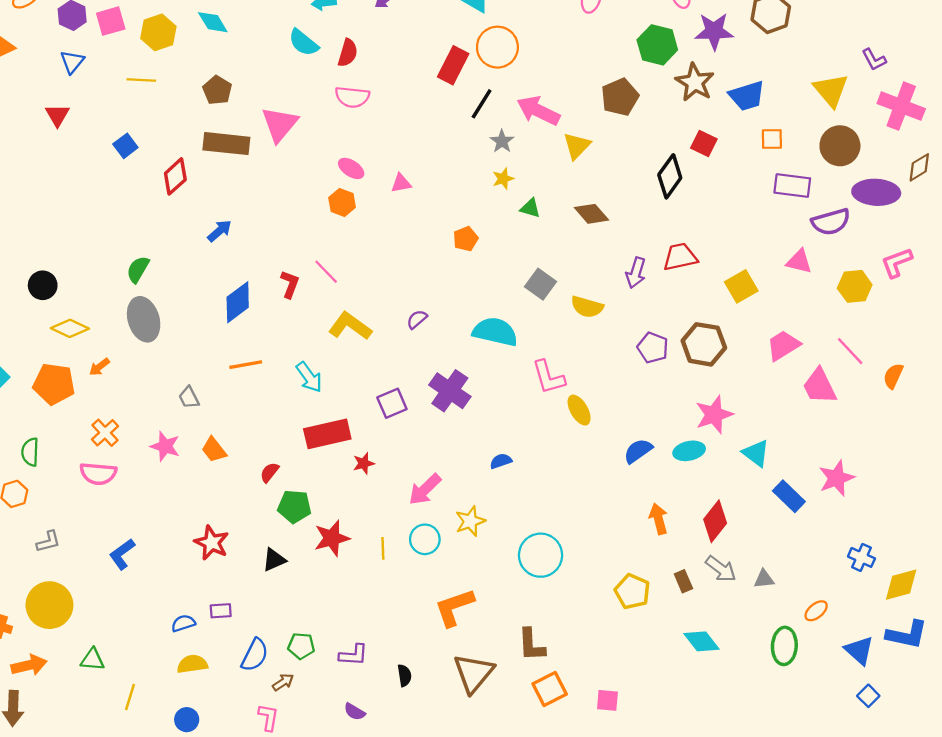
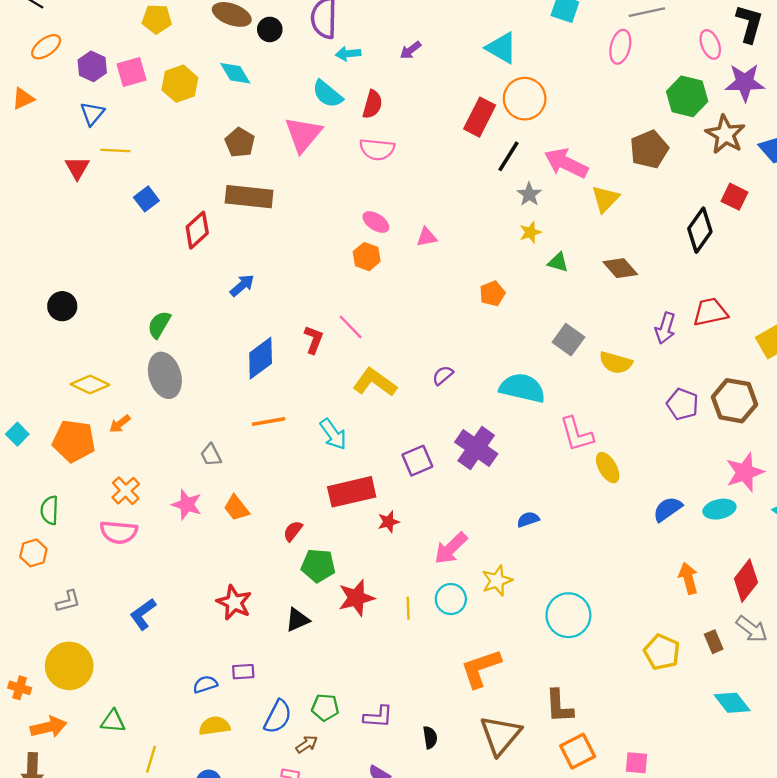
yellow line: (141, 80) -> (115, 151), moved
pink triangle: (280, 124) -> (303, 134), moved
black circle: (43, 285) -> (62, 306), moved

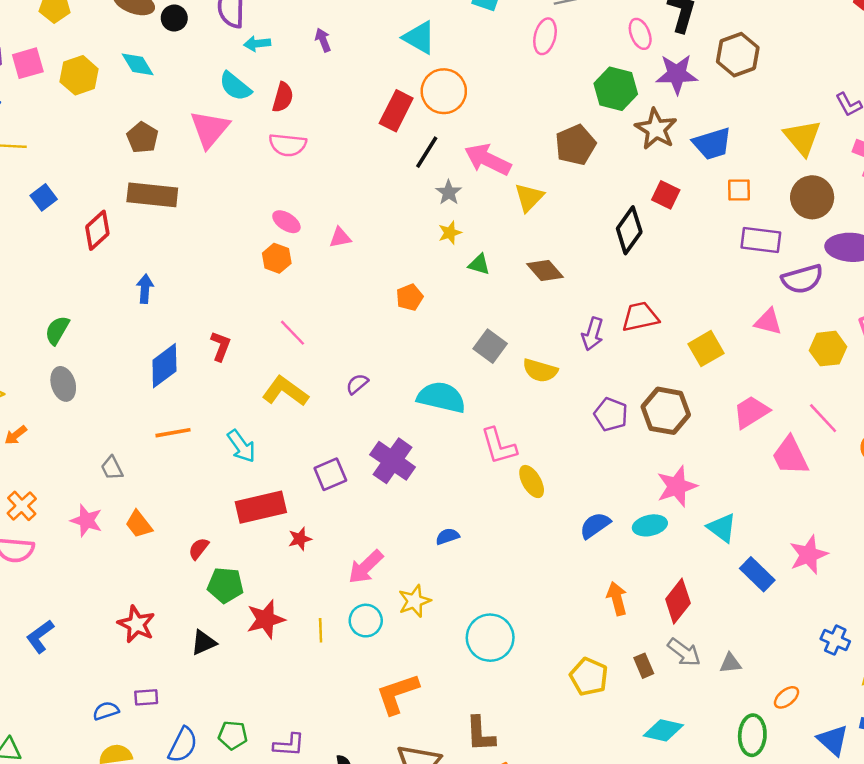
purple arrow: (410, 50) -> (323, 40), turned 105
blue arrow: (242, 285) -> (145, 289), turned -45
pink line: (351, 327) -> (293, 333), moved
gray ellipse: (165, 375) -> (63, 384), size x0.7
cyan diamond: (732, 703) -> (663, 730), turned -39

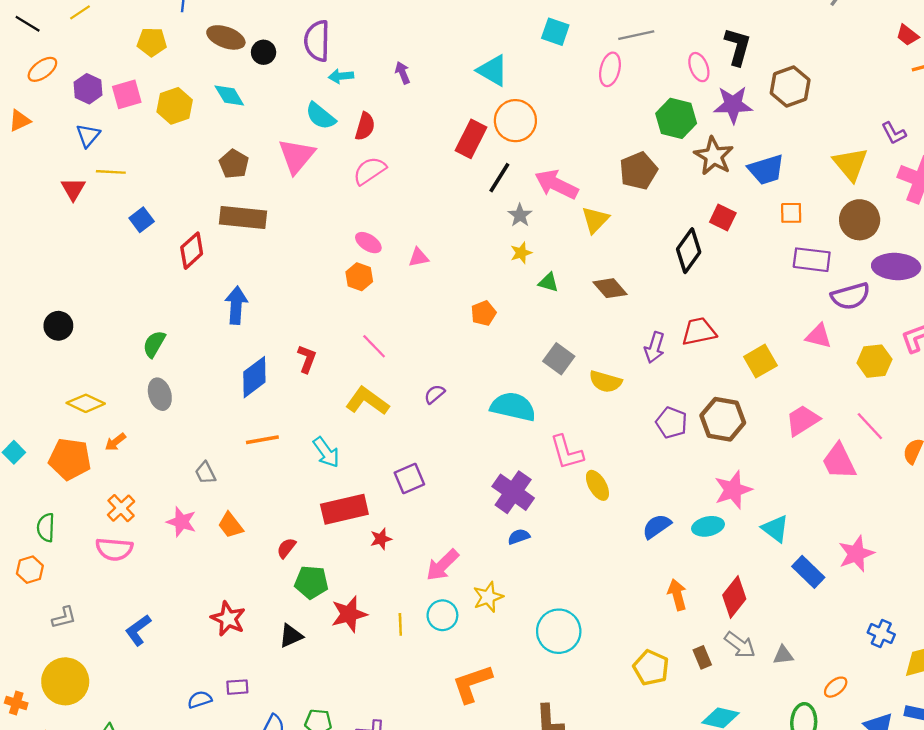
pink semicircle: (288, 145) -> (370, 171), turned 140
blue arrow: (145, 289) -> (236, 305), size x1.4
purple cross: (393, 461) -> (513, 492), moved

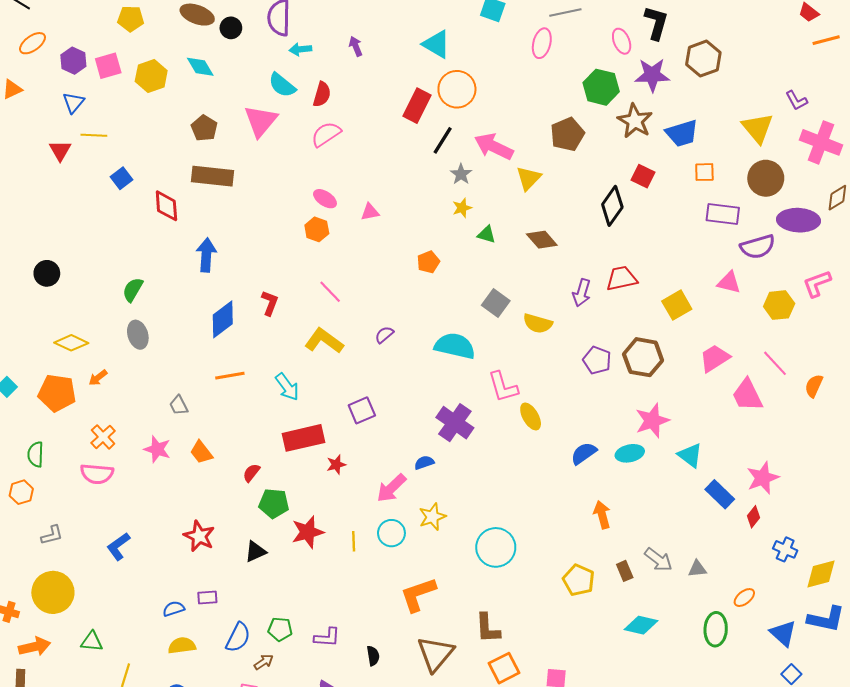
red diamond: (192, 251) -> (166, 206), turned -52
blue semicircle: (519, 537) -> (424, 463), moved
red diamond: (734, 597) -> (754, 517), moved, size x0.6

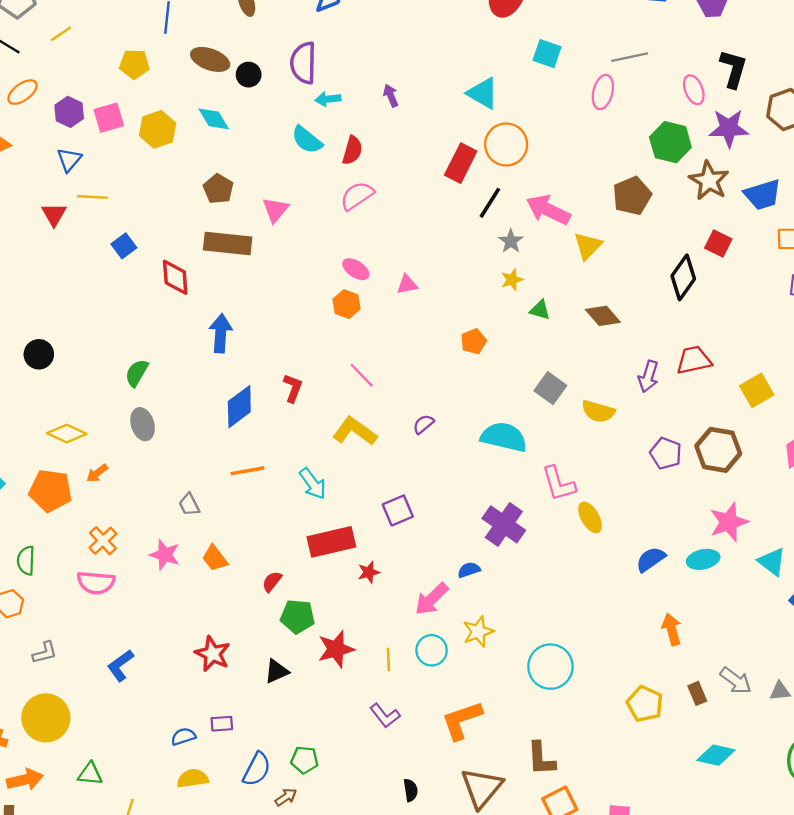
pink triangle: (261, 121) -> (275, 210), moved, size x0.7
purple L-shape: (327, 637) -> (385, 716), moved, turned 48

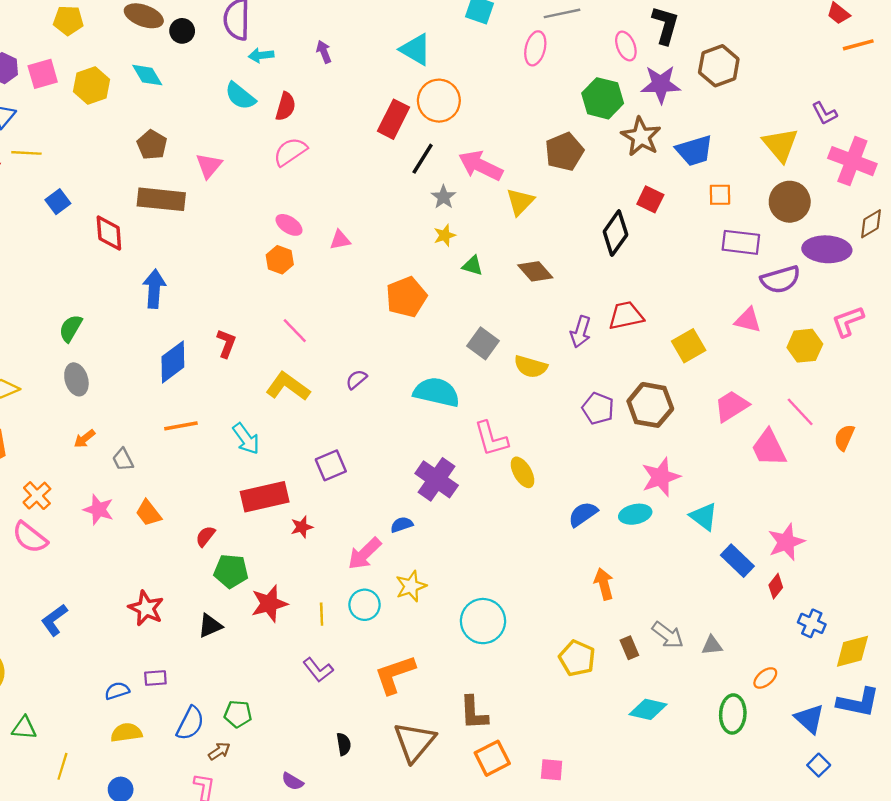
orange pentagon: (474, 341) -> (406, 297), size x1.6
orange arrow: (97, 473) -> (85, 439), moved
pink semicircle: (96, 583) -> (30, 537), turned 33

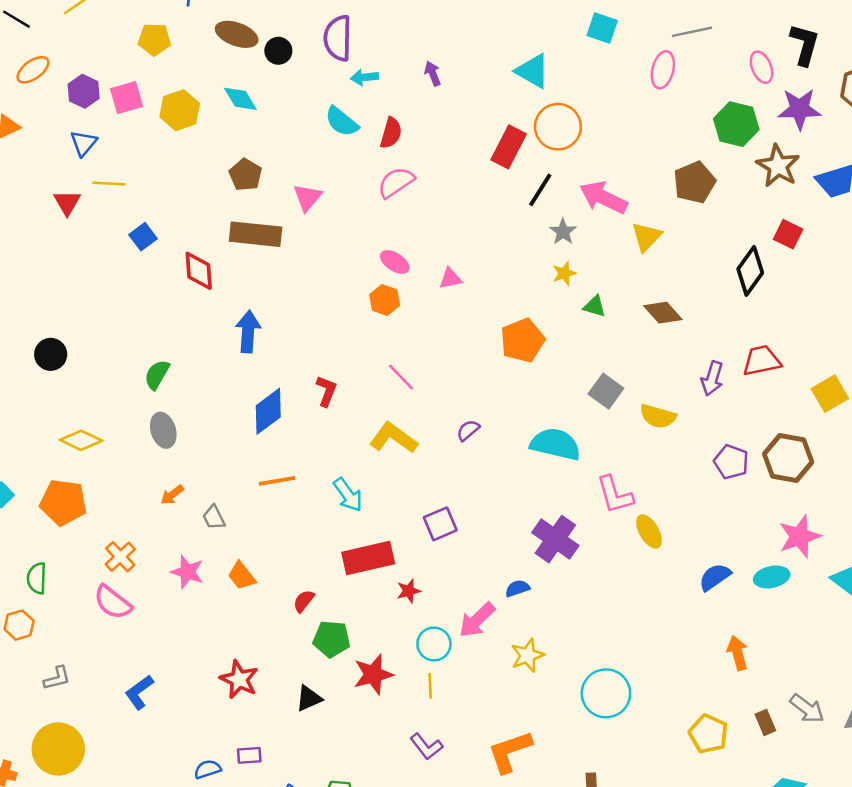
cyan circle: (365, 605) -> (434, 644), moved

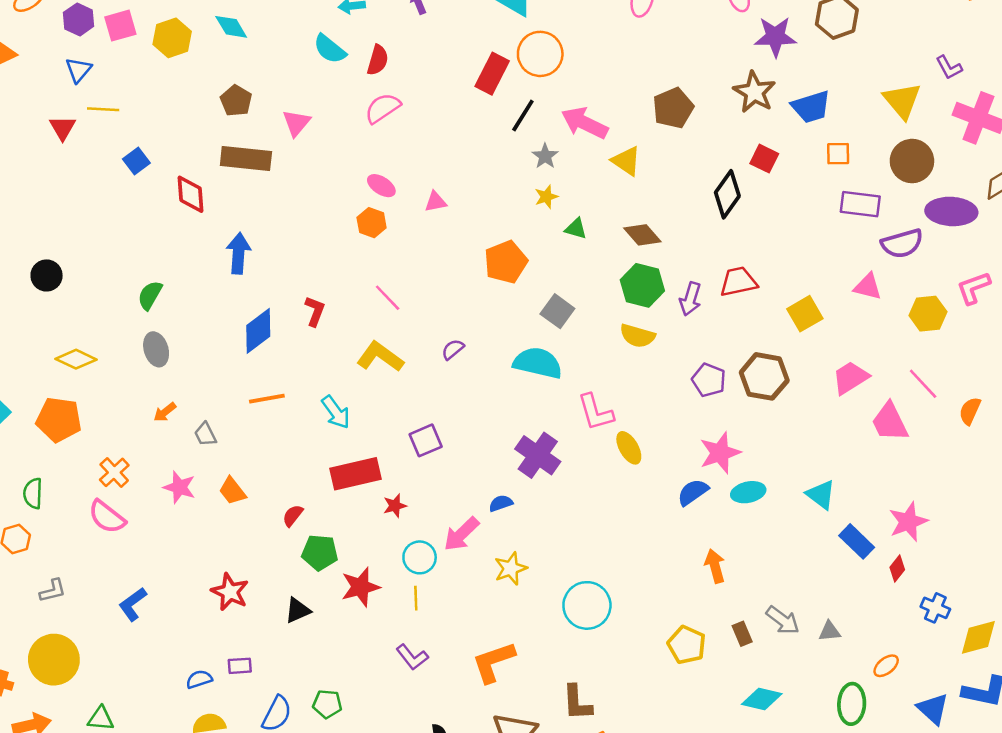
green hexagon: (736, 124) -> (642, 285), moved
yellow triangle: (646, 237) -> (626, 161), turned -40
gray square: (606, 391) -> (557, 311), moved
pink star: (799, 536) -> (720, 453), moved

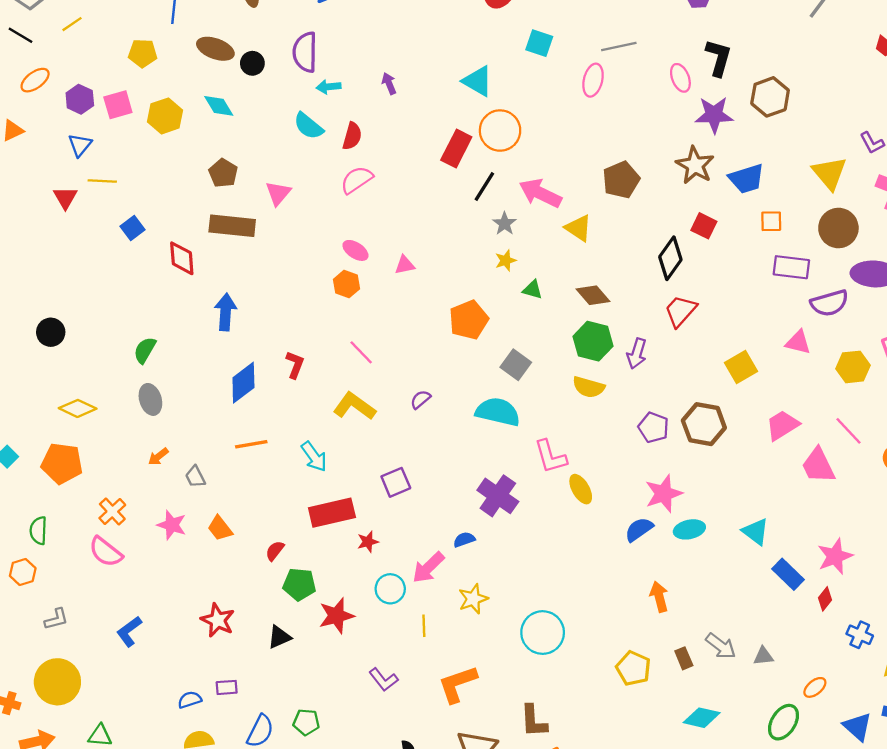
red trapezoid: (738, 282) -> (680, 311), moved, turned -36
yellow line: (416, 598) -> (424, 626), moved
green ellipse: (852, 704) -> (784, 722), turned 30

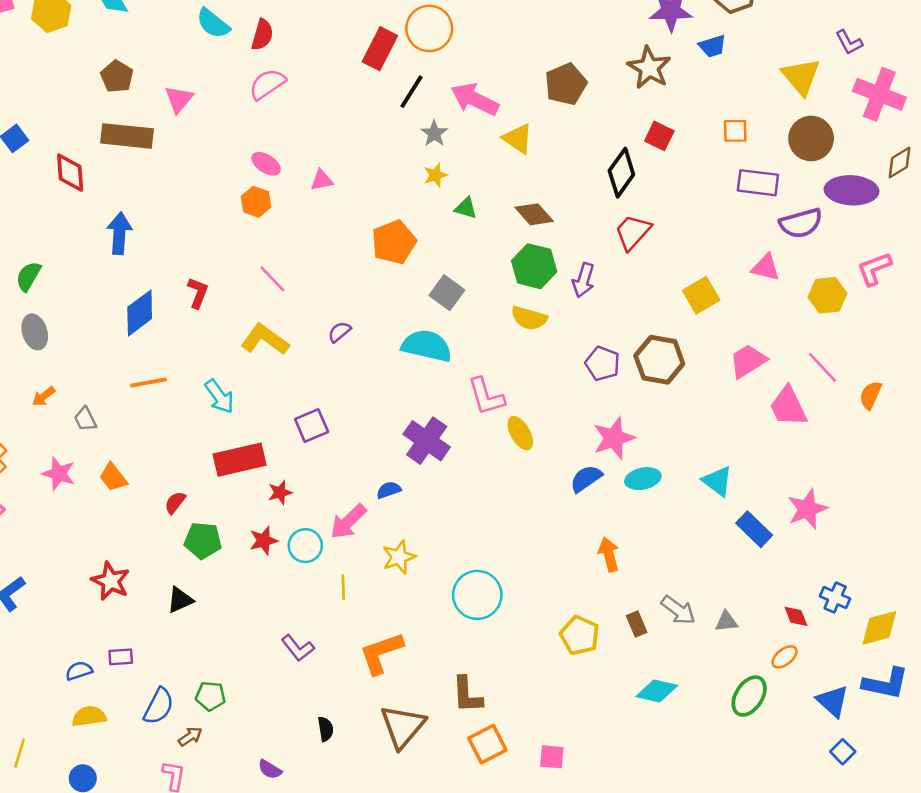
blue trapezoid: (747, 179) -> (712, 46), moved, size x0.7
red diamond: (825, 599) -> (796, 616), moved, turned -60
red star: (336, 616) -> (264, 541), moved, size x0.7

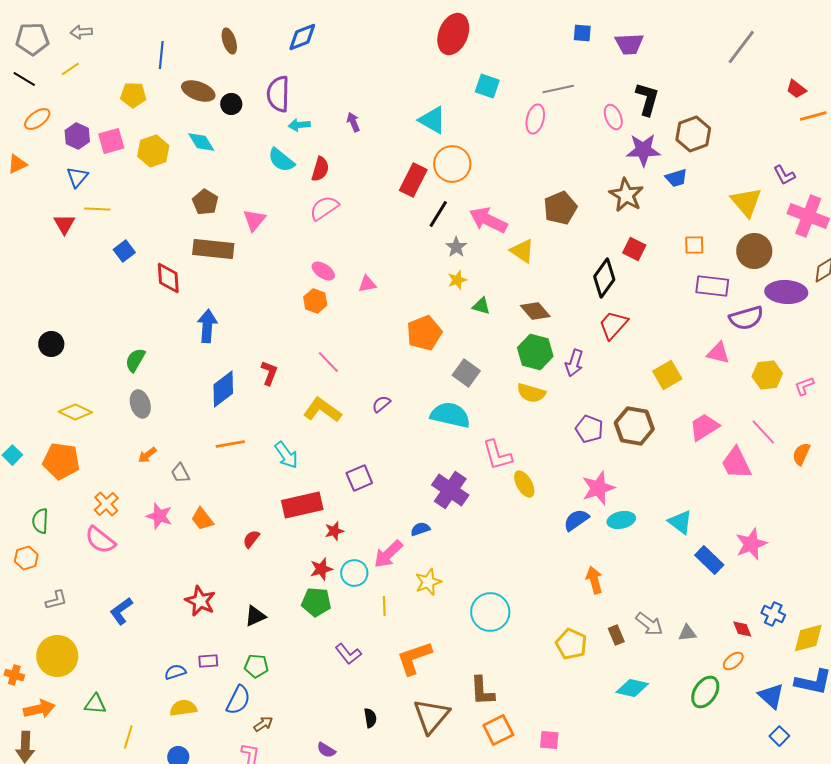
pink L-shape: (874, 269) -> (804, 386), moved, size x0.7
green pentagon: (203, 541) -> (316, 602), moved
green pentagon: (210, 696) -> (256, 666), moved

